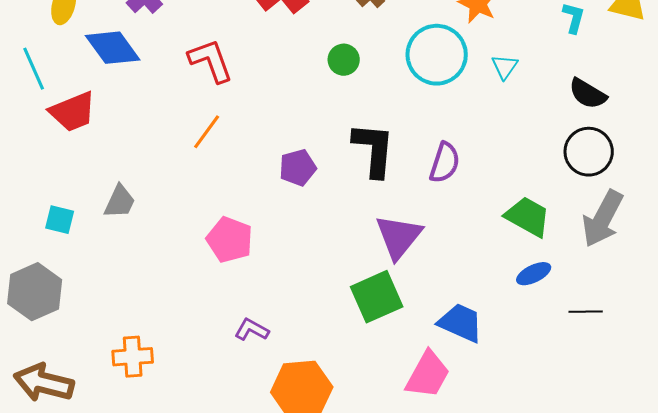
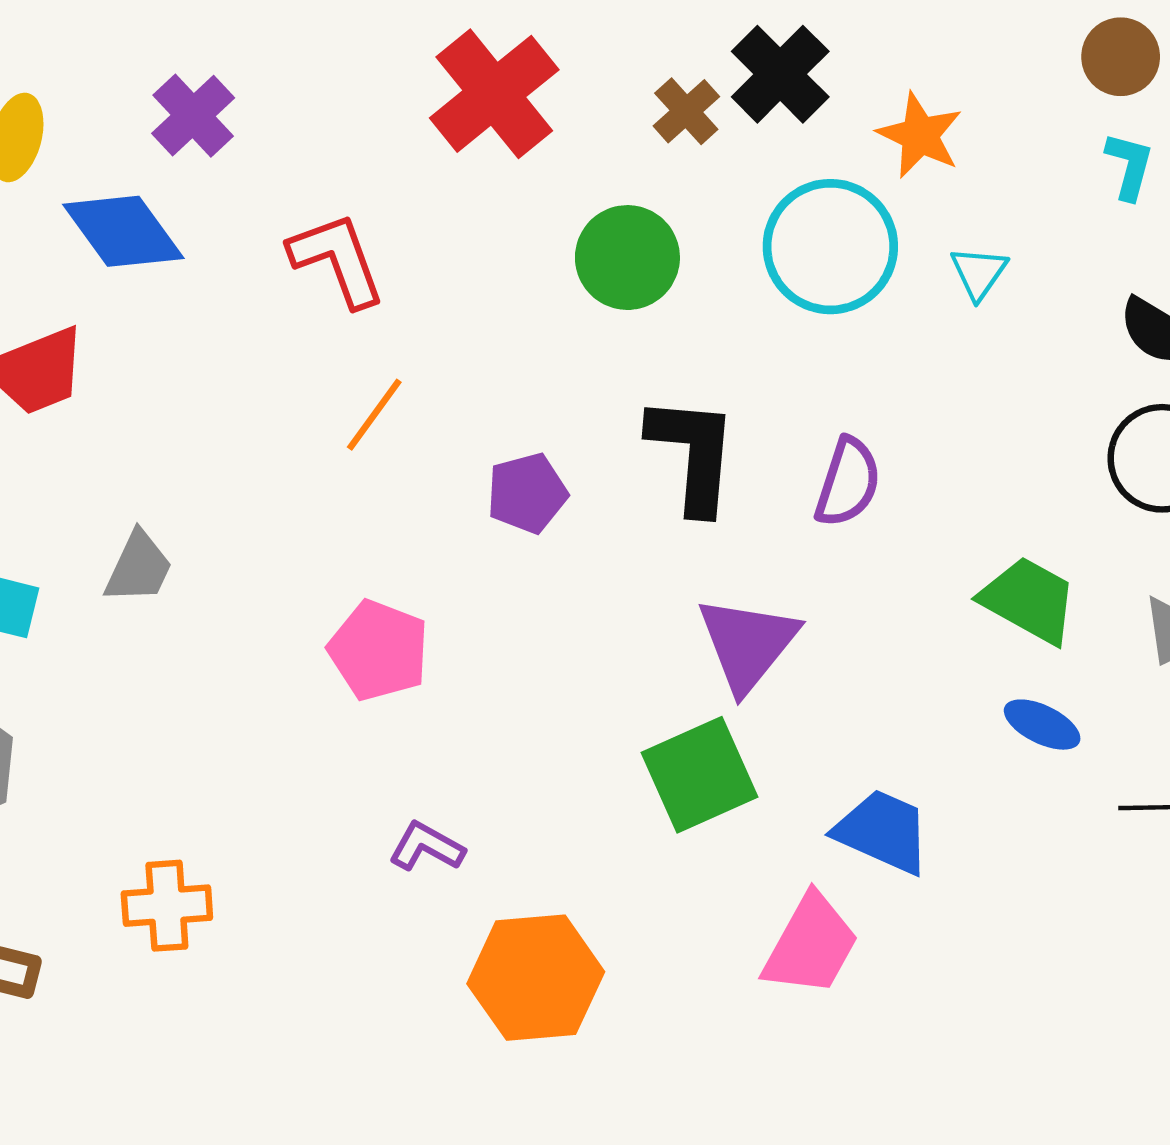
green circle: (344, 60) -> (627, 258), size x1.5
orange line: (207, 132) -> (374, 415), moved
blue ellipse: (534, 274) -> (1042, 725), turned 52

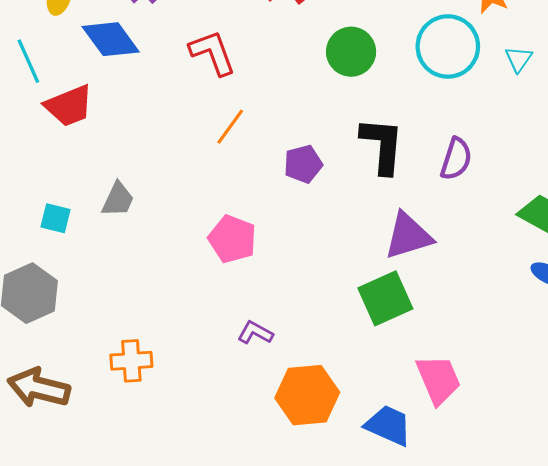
purple triangle: (747, 644) -> (408, 236), turned 34
blue trapezoid: (883, 831) -> (388, 425), moved
pink trapezoid: (811, 945) -> (438, 380), turned -52

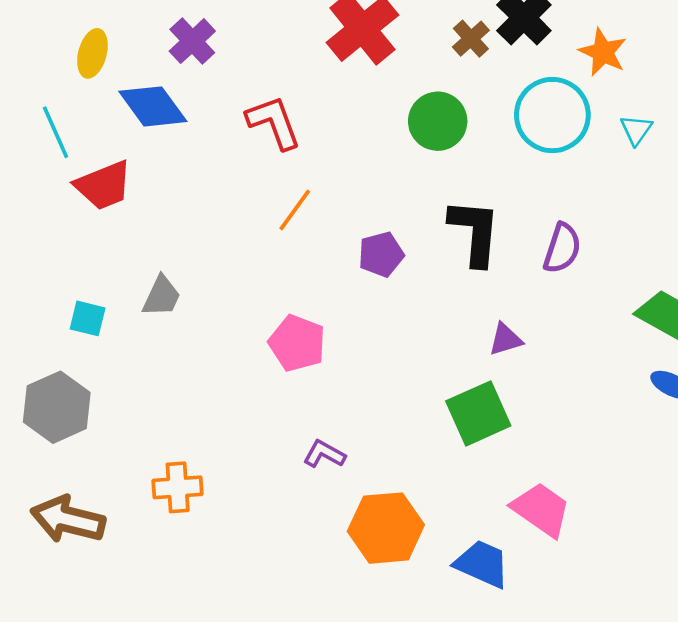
purple triangle: (408, 236) -> (505, 339), size x0.6
pink trapezoid: (438, 380) -> (541, 510), turned -32

